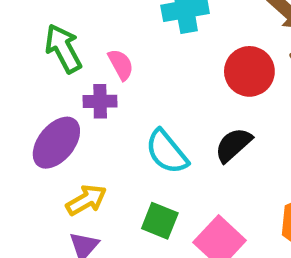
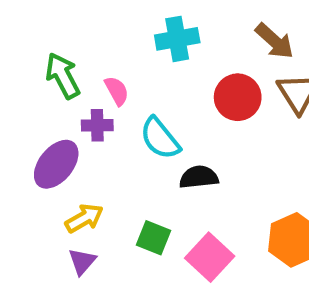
black semicircle: (233, 145) -> (199, 177), moved, turned 36
cyan semicircle: (167, 152) -> (160, 138), moved

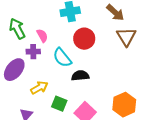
red circle: (238, 97) -> (84, 39), moved
yellow arrow: (84, 218) -> (39, 88), moved

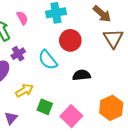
pink semicircle: (42, 36) -> (22, 18), moved
purple cross: (33, 52) -> (18, 54), turned -32
black semicircle: (80, 76) -> (82, 75), moved

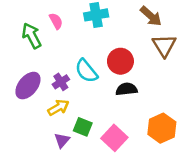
red circle: (70, 40) -> (120, 61), moved
purple cross: (18, 54) -> (61, 82), moved
purple triangle: (11, 118) -> (62, 140), moved

